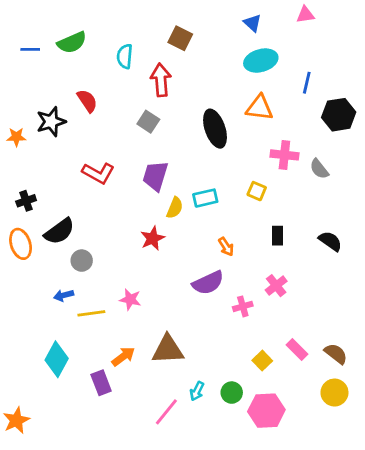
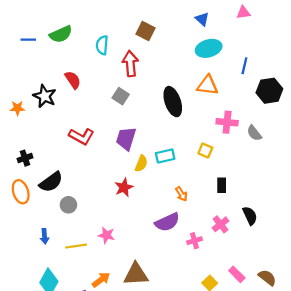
black star: (51, 122) -> (45, 96), turned -30
black semicircle: (330, 241) -> (250, 216), moved, turned 30
blue arrow: (64, 295) -> (45, 236), moved, turned -80

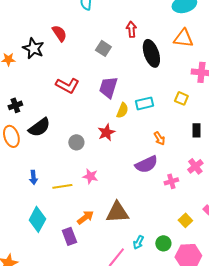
red arrow: (130, 64) -> (131, 29), moved, size x0.7
gray circle: (68, 205) -> (76, 142), moved

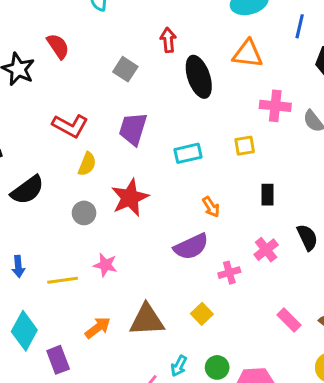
yellow square: (181, 98) -> (245, 146), turned -32
yellow semicircle: (122, 110) -> (87, 164), moved
red star: (106, 132) -> (130, 198), size x1.4
yellow square: (185, 220) -> (202, 314), moved
purple rectangle: (69, 236) -> (58, 360), moved

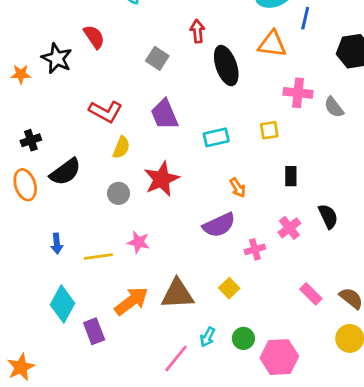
blue line: (300, 26) -> (305, 18), moved
purple trapezoid: (133, 129) -> (164, 114), turned -40
orange arrow: (98, 328) -> (131, 301), size x1.4

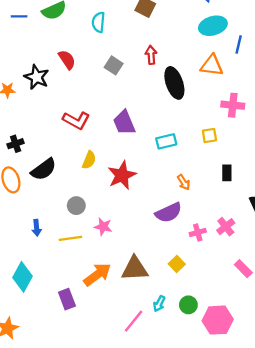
gray square: (157, 58) -> (114, 65), moved
yellow semicircle: (121, 147) -> (89, 160), moved
gray circle: (118, 193) -> (76, 206), moved
pink cross: (289, 228) -> (226, 227), moved
cyan diamond: (62, 304) -> (23, 277), moved

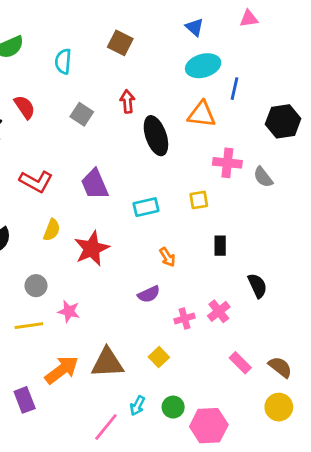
purple semicircle: (169, 213) -> (149, 294), size x0.7

